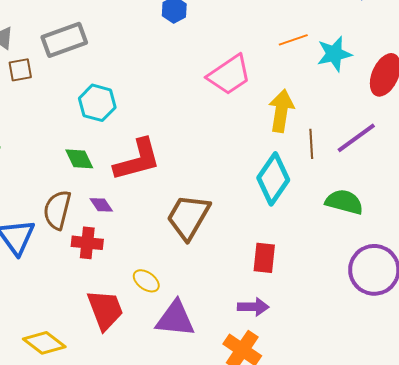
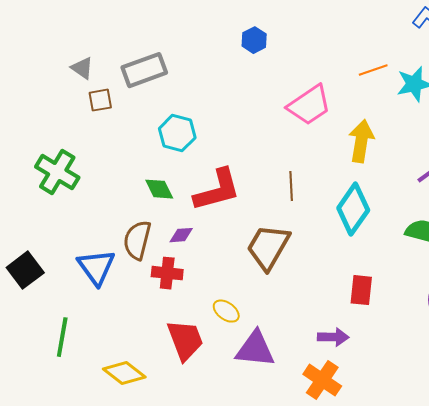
brown line: (311, 144) -> (291, 186), moved
purple diamond: (101, 205) -> (181, 235), turned -60
red rectangle: (264, 258) -> (361, 290), moved

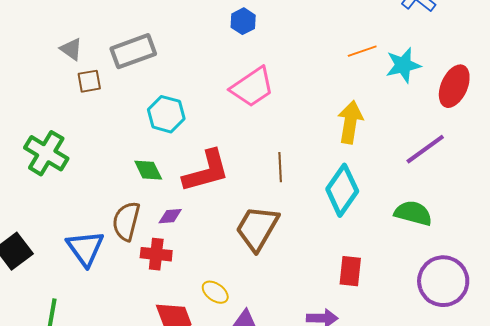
pink trapezoid: (309, 105) -> (252, 87), moved

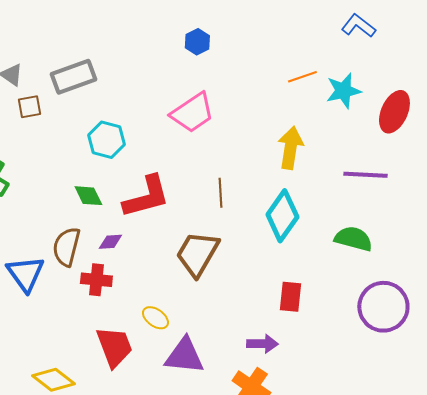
blue hexagon: (243, 21) -> (197, 42), moved
purple line: (425, 149) -> (365, 175), turned 39

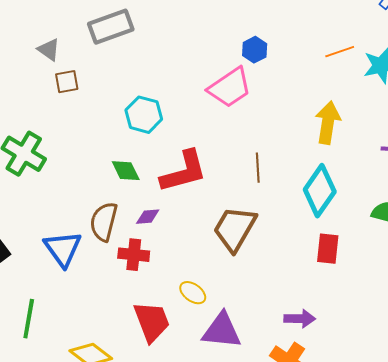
blue hexagon: (197, 42) -> (255, 50), moved
gray rectangle: (73, 77) -> (111, 27), moved
red rectangle: (290, 297) -> (328, 249), moved

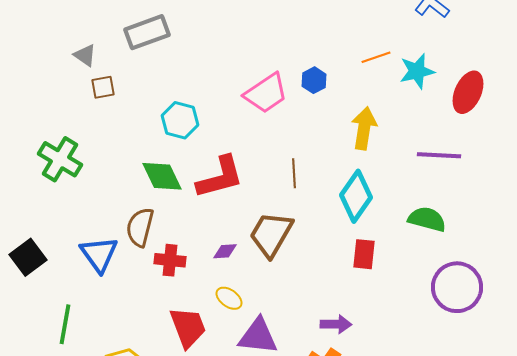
blue hexagon: (255, 50) -> (314, 80), moved
green diamond: (126, 171) -> (162, 176), size x1.4
purple diamond: (148, 217) -> (225, 251), moved

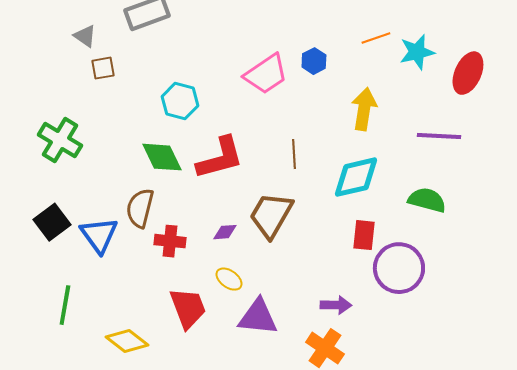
cyan diamond: (356, 196) -> (356, 177), turned 42
black square: (28, 257) -> (52, 222), moved
purple circle: (457, 287) -> (399, 268), moved

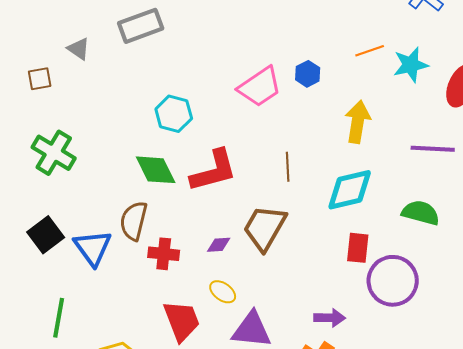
brown square: (103, 68) -> (40, 79), moved

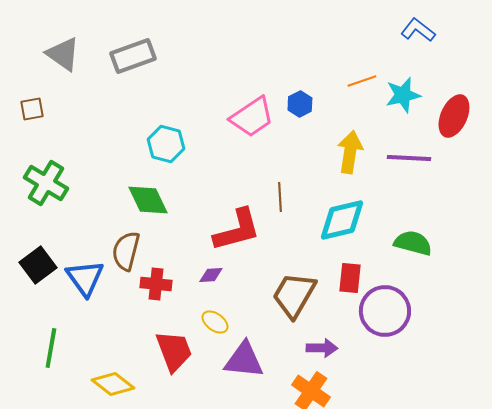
gray triangle: (79, 49) -> (63, 54), moved, size x1.5
purple line: (433, 149) -> (409, 158), moved
red L-shape: (214, 171) -> (237, 230), moved
brown trapezoid: (265, 228) -> (294, 295), moved

